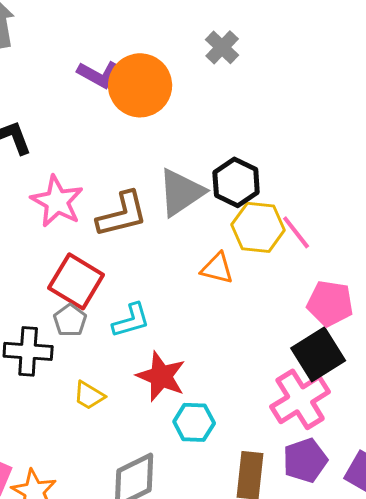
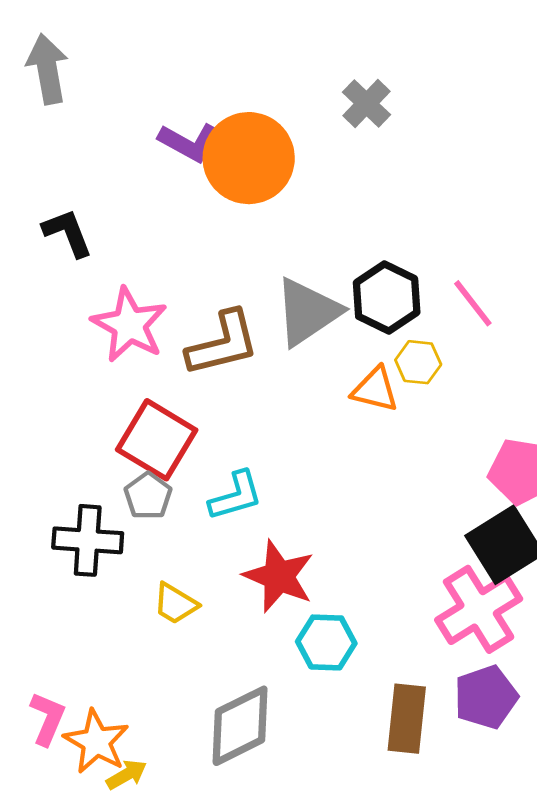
yellow hexagon: (258, 227) -> (418, 362), size x0.6
pink line: (296, 232) -> (473, 303), moved
orange triangle: (217, 268) -> (375, 389), moved

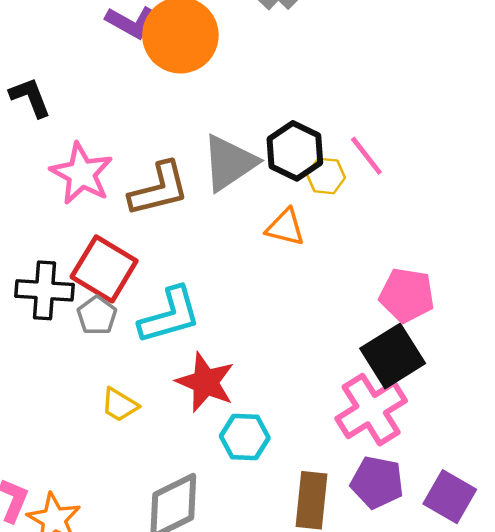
yellow hexagon: (418, 362) -> (326, 176), moved
cyan L-shape: (236, 496) -> (170, 315), size x1.4
black cross: (88, 540) -> (44, 290), moved
purple pentagon: (486, 697) -> (377, 482), turned 30

